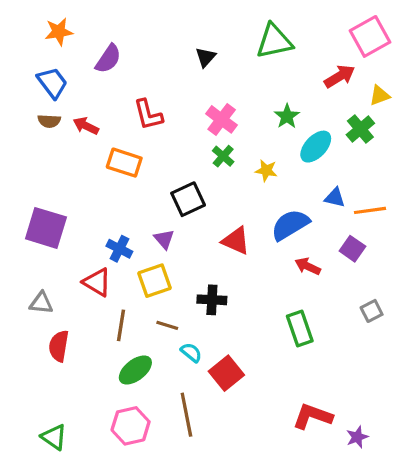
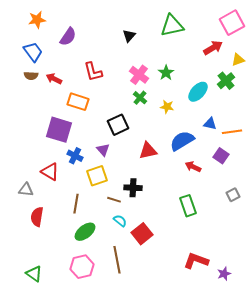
green star: (287, 116) -> (166, 73), moved
purple square: (46, 228) -> (59, 130), moved
red triangle: (236, 241) -> (148, 151), turned -36
red triangle: (97, 282) -> (50, 172), moved
brown line: (167, 325) -> (114, 200), moved

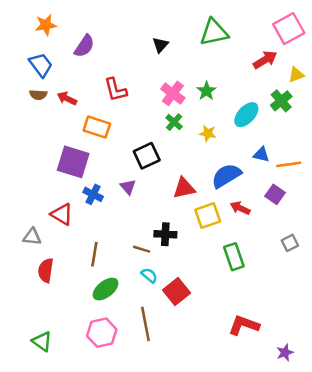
yellow square: (97, 176) -> (208, 216), moved
purple star: (224, 274) -> (285, 353), moved

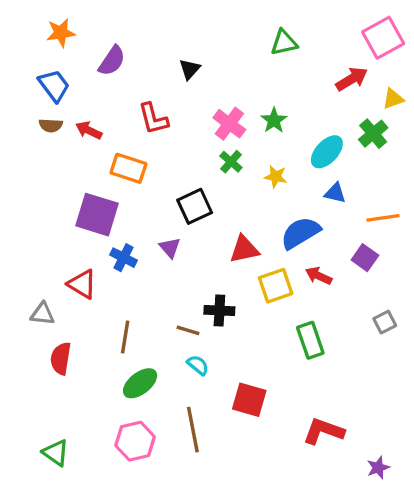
green triangle: (214, 32) -> (284, 43), size x0.7
black triangle: (160, 45) -> (190, 69), moved
blue triangle: (261, 154) -> (335, 193), moved
red square: (177, 292) -> (249, 400), moved, turned -35

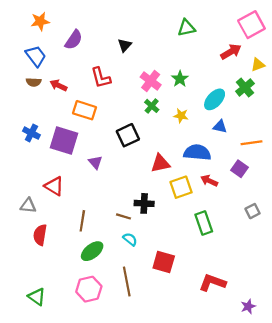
blue semicircle: (300, 233) -> (197, 153), turned 36
purple triangle: (170, 248) -> (95, 162), moved
blue cross: (123, 258) -> (31, 133), moved

